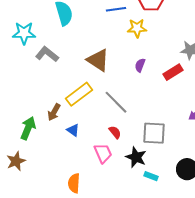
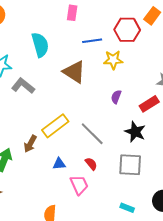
brown triangle: (98, 60) -> (74, 72), moved
blue triangle: (73, 130) -> (59, 164), moved, turned -40
black star: (136, 157) -> (135, 132), moved

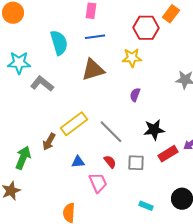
blue line: (92, 41) -> (95, 37), moved
brown triangle: (74, 72) -> (93, 70), turned -50
red rectangle: (149, 104) -> (168, 154), moved
black star: (135, 132) -> (154, 130), turned -30
gray square: (130, 165) -> (136, 163), moved, size x0.7

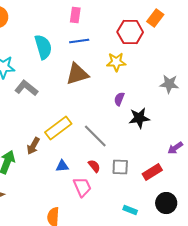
black star: (154, 130) -> (139, 118), moved
red rectangle: (168, 154) -> (152, 172), moved

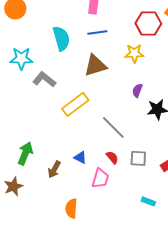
yellow rectangle: (58, 128) -> (75, 104), moved
brown arrow: (33, 146) -> (54, 169), moved
blue triangle: (62, 166) -> (80, 157), turned 32
pink trapezoid: (82, 187) -> (100, 178), turned 40

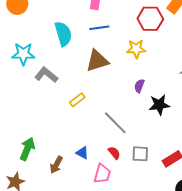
yellow rectangle: (75, 104) -> (77, 100), size x0.6

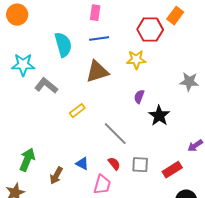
black star: (159, 105) -> (159, 116), turned -30

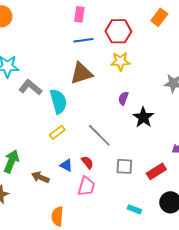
red hexagon: (150, 30) -> (118, 31), moved
cyan semicircle: (63, 45) -> (58, 101), moved
yellow rectangle: (77, 111) -> (57, 132), moved
red semicircle: (114, 164) -> (87, 162), moved
brown arrow: (56, 176) -> (40, 177), turned 84

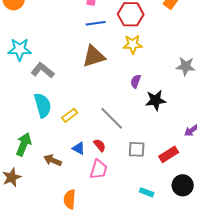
cyan semicircle: (58, 101) -> (43, 105), moved
black star: (143, 117) -> (156, 100), turned 30

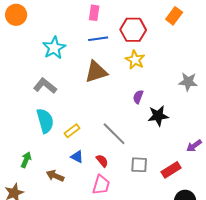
yellow star: (133, 44) -> (135, 60), turned 30
cyan star: (20, 49) -> (54, 48), moved, turned -30
green arrow: (24, 144) -> (26, 160), size x0.7
blue triangle: (79, 148) -> (77, 157), moved

